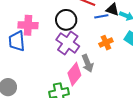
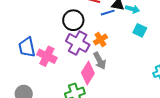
pink cross: (28, 25) -> (47, 56), moved, turned 30
orange cross: (106, 43) -> (100, 39), moved

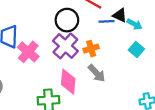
gray arrow: (100, 61) -> (97, 73), moved, turned -30
pink diamond: (88, 73) -> (68, 82), turned -40

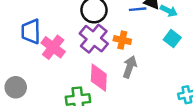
orange cross: (91, 49) -> (122, 40), turned 32
gray arrow: (97, 73) -> (130, 67), turned -114

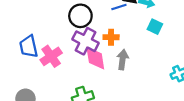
pink cross: (53, 47) -> (51, 56), turned 30
pink diamond: (99, 78) -> (95, 58), moved

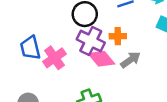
pink diamond: (95, 58) -> (102, 59), turned -30
gray arrow: (123, 60) -> (131, 60), turned 48

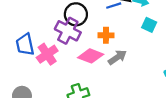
purple cross: (91, 41) -> (68, 31), moved
pink diamond: (102, 59) -> (91, 56), turned -30

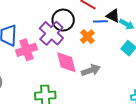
orange cross: (106, 35) -> (87, 37), moved, turned 32
pink diamond: (91, 56) -> (66, 62), turned 40

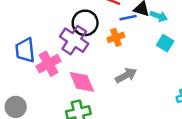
orange cross: (87, 37) -> (116, 37), turned 32
pink diamond: (66, 62) -> (82, 82), moved

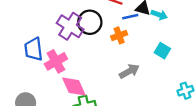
purple cross: (74, 40) -> (70, 26), moved
cyan square: (165, 43) -> (162, 51), moved
pink diamond: (82, 82) -> (74, 86), moved

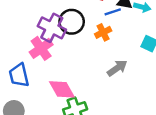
blue trapezoid: (34, 49) -> (19, 75), moved
pink cross: (56, 61) -> (41, 48), moved

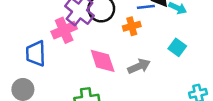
pink diamond: (62, 89) -> (103, 61), moved

